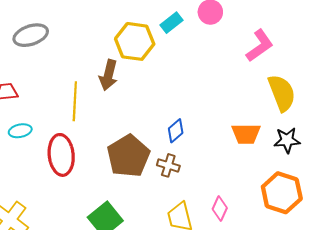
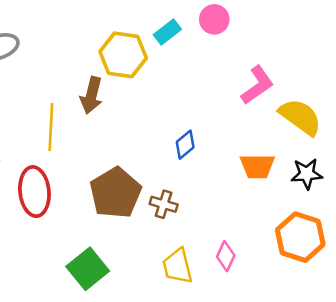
pink L-shape: (260, 46) -> (257, 85), moved
yellow semicircle: (282, 93) -> (300, 117), turned -33
blue diamond: (176, 131) -> (185, 145), moved

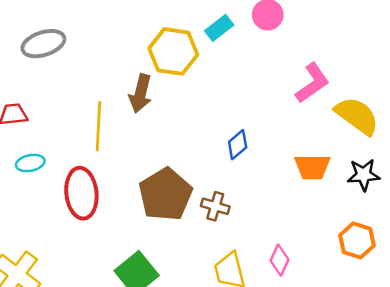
orange hexagon: (300, 237) -> (357, 240), size x0.7

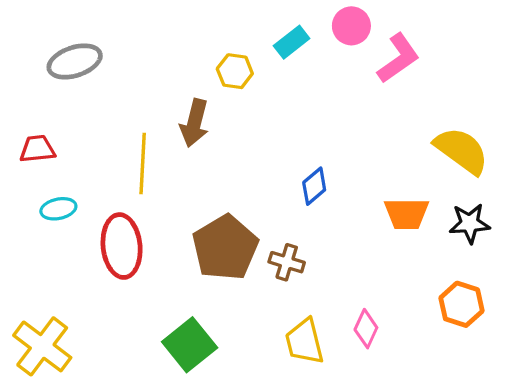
yellow hexagon: (173, 51) -> (235, 71), size x0.6
pink L-shape: (312, 83) -> (398, 58), moved

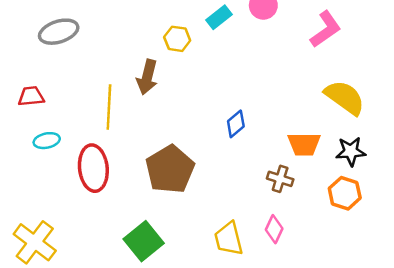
pink L-shape: (398, 58) -> (326, 29), moved
brown cross: (287, 262) -> (280, 179), moved
orange hexagon: (461, 304) -> (345, 193), moved

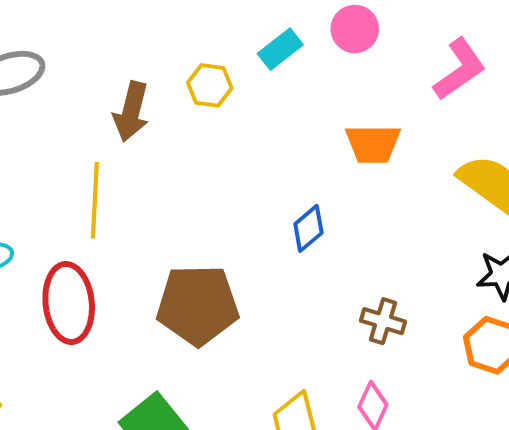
brown arrow: (147, 77) -> (131, 112), moved
orange trapezoid: (304, 144) -> (373, 144), moved
brown pentagon: (170, 169) -> (198, 305), turned 30

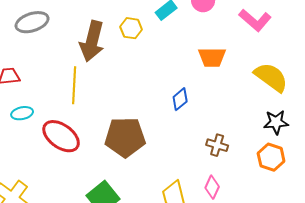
pink L-shape: (460, 69) -> (255, 20), turned 76
brown arrow: (131, 112) -> (92, 41), size x1.4
red ellipse: (69, 303) -> (61, 136), turned -48

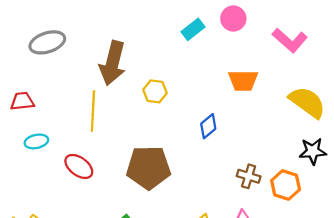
yellow hexagon: (131, 28) -> (155, 91), moved
red ellipse: (61, 136) -> (79, 166), size x0.7
orange hexagon: (271, 157) -> (286, 185), moved

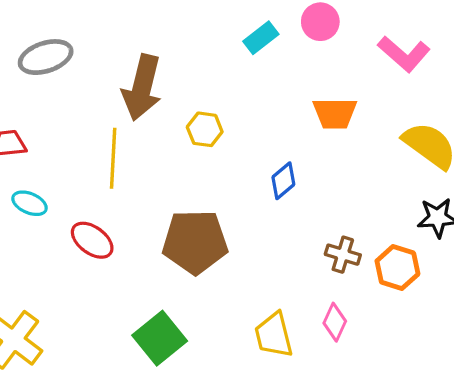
cyan ellipse: (36, 141) -> (30, 203), turned 35

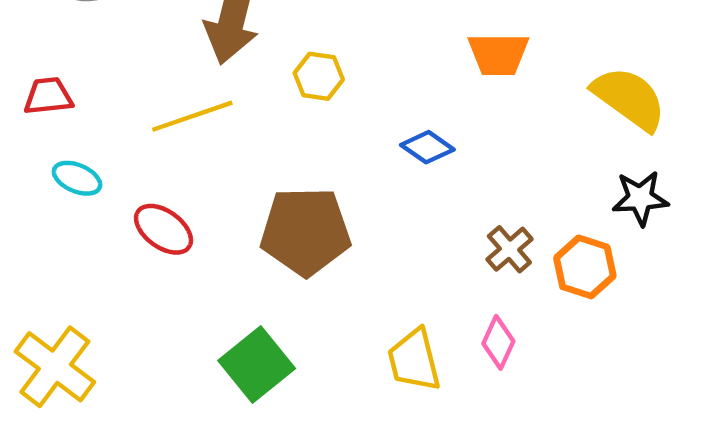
yellow line: (113, 158) -> (192, 116), turned 68
blue diamond: (283, 181) -> (427, 147), turned 75
brown cross: (343, 255) -> (509, 249), turned 32

